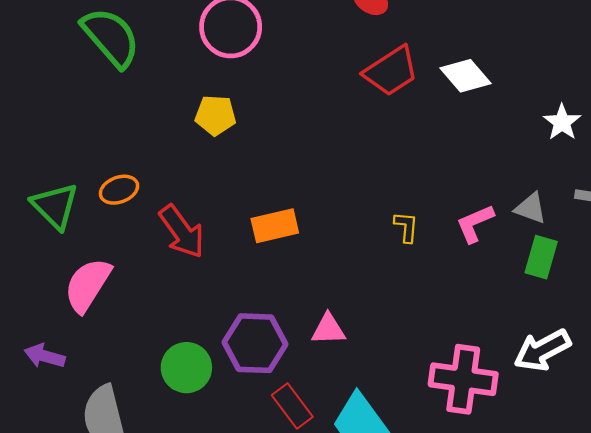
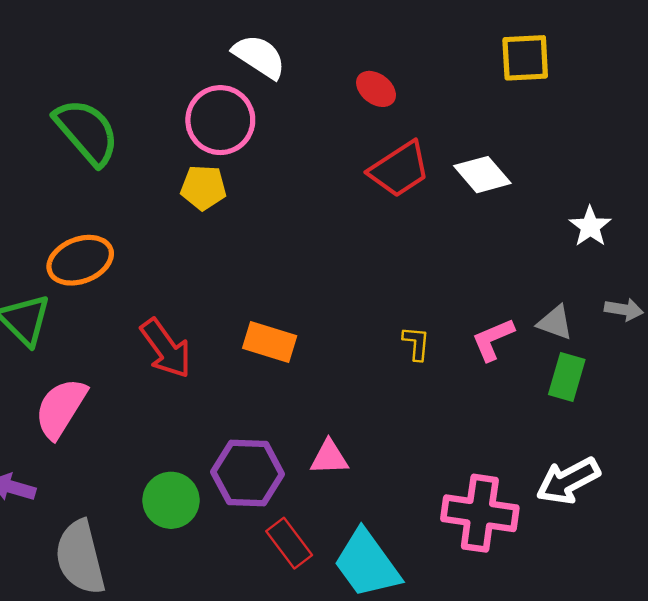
yellow pentagon: (216, 115) -> (203, 188), moved
orange ellipse: (119, 190) -> (80, 260), moved, size x1.5
orange rectangle: (275, 226) -> (270, 342), turned 30

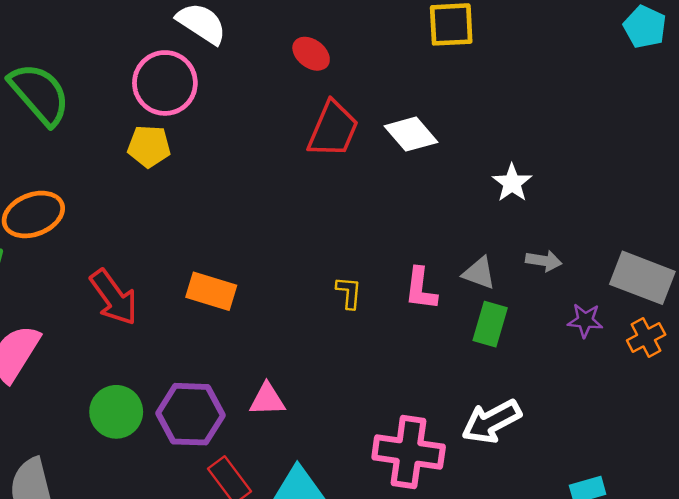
red trapezoid: (399, 169) -> (333, 129), turned -34
pink L-shape: (493, 339) -> (421, 289), turned -60
green circle: (171, 500) -> (116, 412), moved

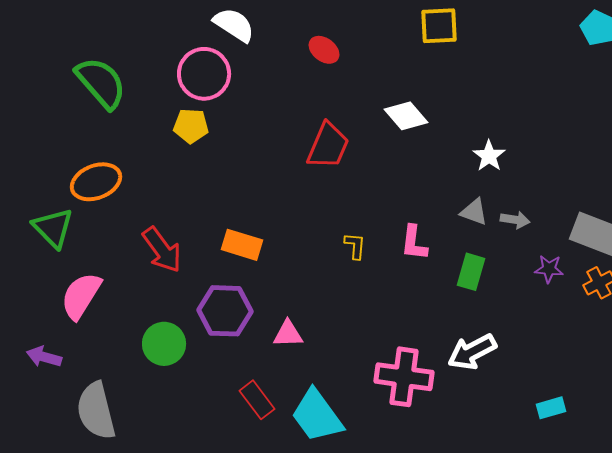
red trapezoid: (333, 129) -> (328, 146), moved
gray triangle: (479, 273) -> (474, 212), moved
purple hexagon: (191, 414) -> (225, 311), moved

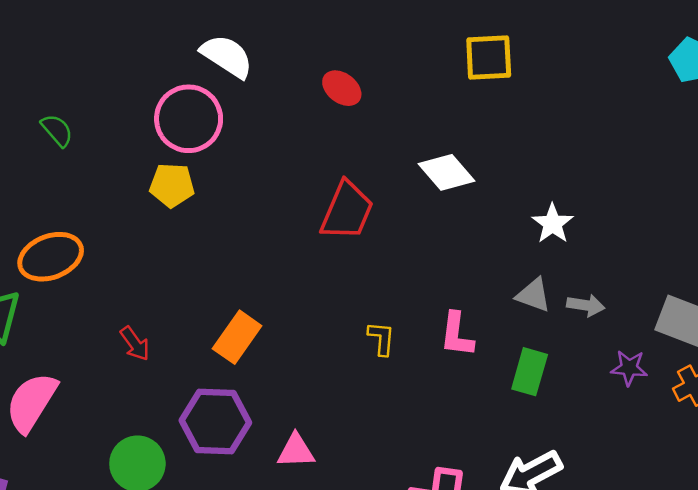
green semicircle: (101, 83) -> (57, 130), size x0.5
orange rectangle: (242, 245) -> (237, 337), turned -72
red arrow: (162, 250) -> (135, 344), size x0.6

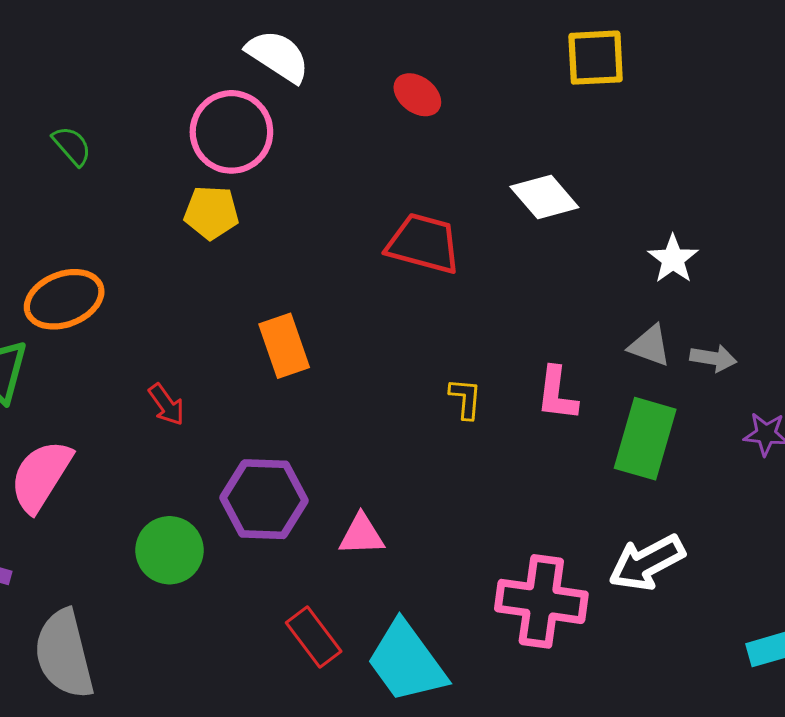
red trapezoid: (347, 211) -> (424, 243), turned -98
orange rectangle: (237, 337) -> (284, 346), moved, turned -54
green rectangle: (530, 372) -> (645, 439), size x1.4

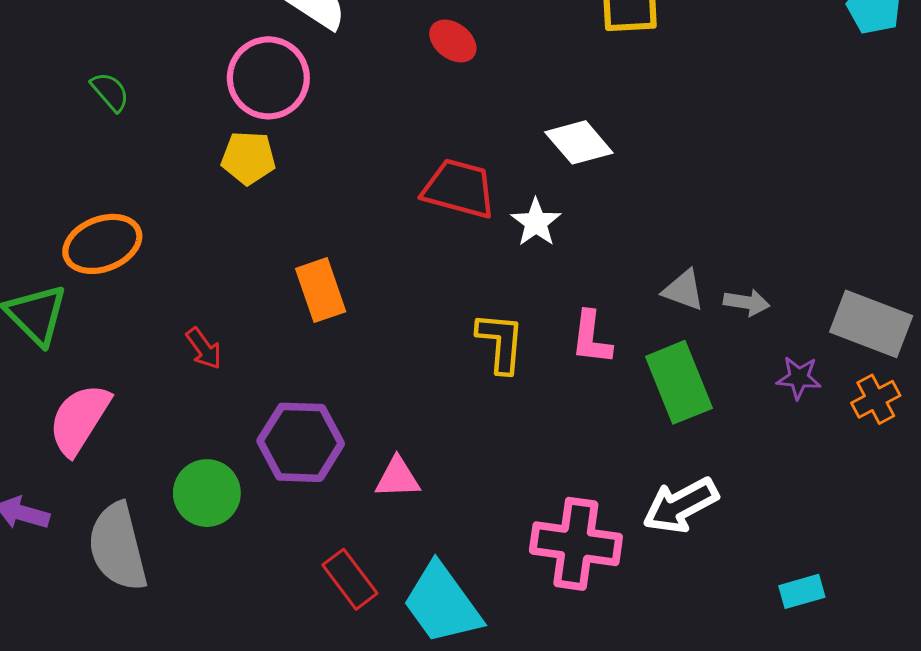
white star: (673, 259) -> (536, 222), moved
yellow L-shape: (465, 398) -> (501, 342), size x1.5
green rectangle: (645, 439) -> (679, 382), turned -38
gray semicircle: (64, 654) -> (118, 547), moved

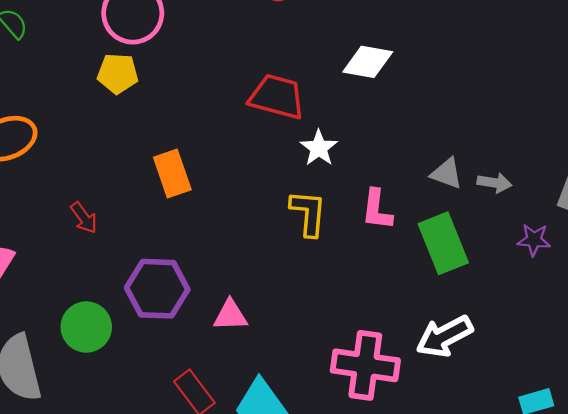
white diamond: (579, 142) -> (368, 62), turned -39
white star: (536, 222) -> (319, 148), moved

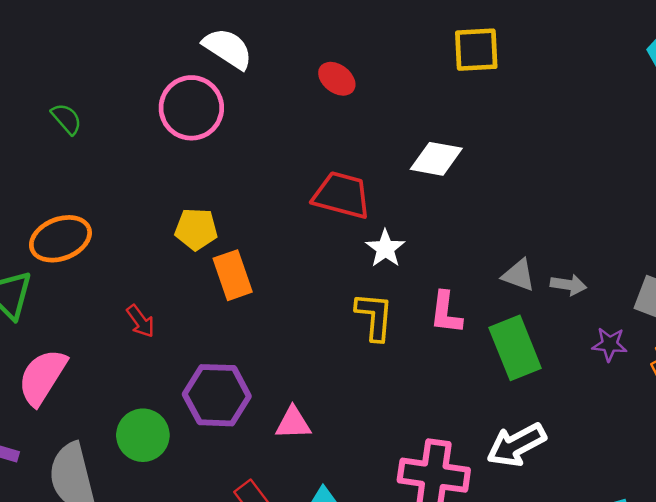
yellow pentagon: (118, 74) -> (196, 229), moved

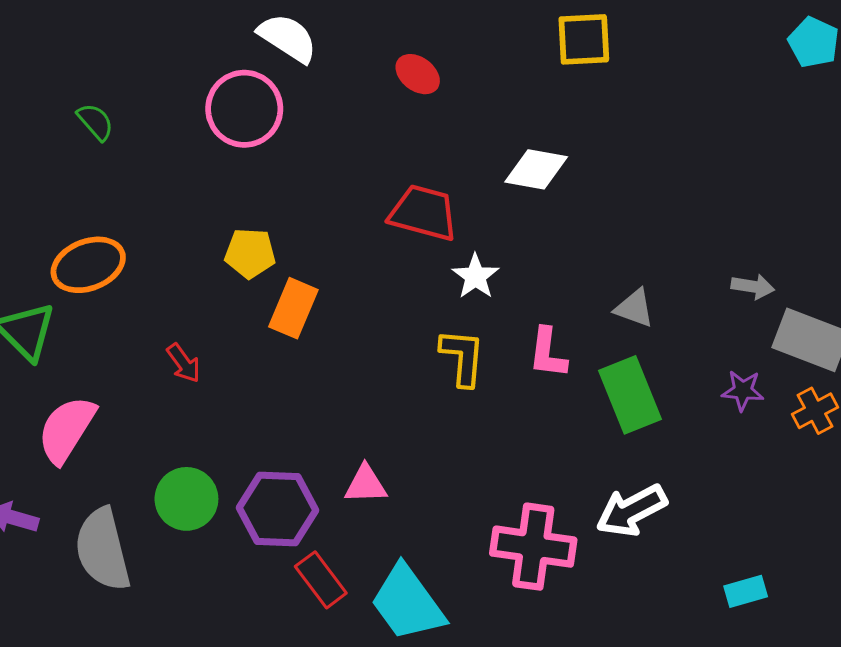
orange rectangle: (233, 275) -> (293, 308), turned 42
gray arrow: (568, 285) -> (753, 286), moved
purple hexagon: (217, 395) -> (277, 509), moved

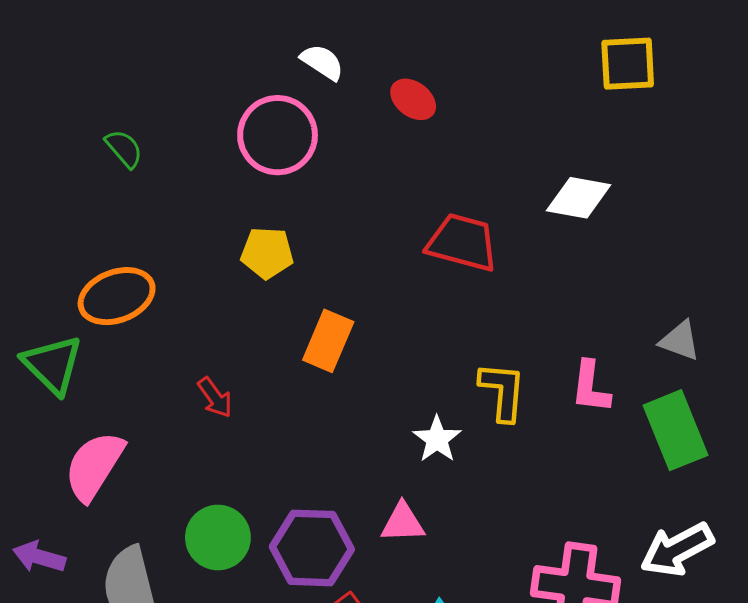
white semicircle: (288, 38) -> (322, 62), size x0.7
red ellipse: (418, 74) -> (413, 99), moved
yellow pentagon: (250, 253) -> (267, 253), moved
white star: (475, 276) -> (437, 439), moved

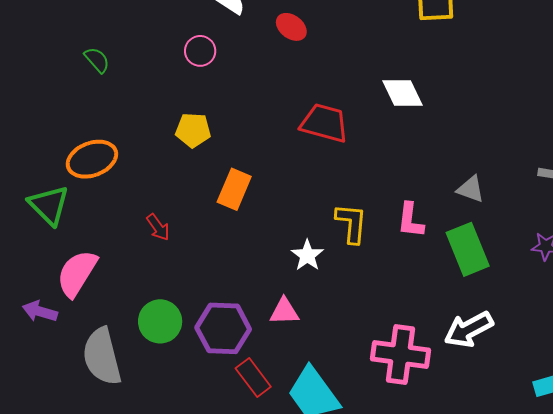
pink circle: (278, 135) -> (200, 51), size x0.6
white diamond: (579, 198) -> (403, 93), turned 54
purple arrow: (39, 557) -> (40, 311), moved

